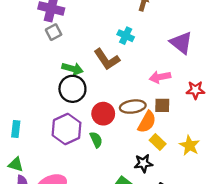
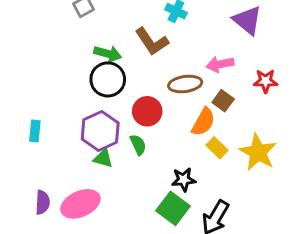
brown square: (162, 105) -> (223, 101), turned 35
brown ellipse: (133, 107) -> (185, 84), moved
yellow star: (189, 146) -> (258, 152), size x1.4
black star: (143, 163) -> (184, 180), moved
green triangle: (16, 164) -> (103, 158), moved

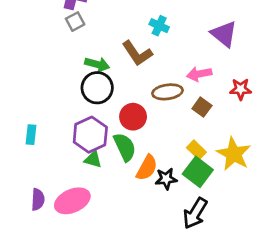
orange semicircle: (203, 122) -> (147, 168), moved
green semicircle: (138, 145) -> (125, 147), size x1.5
green square: (173, 208) -> (198, 172), moved

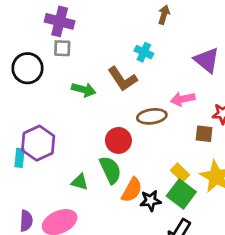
gray square: (75, 22) -> (62, 48), turned 30
black circle: (97, 88) -> (27, 68), moved
brown square: (202, 107) -> (204, 134), moved, turned -30
purple hexagon: (90, 135) -> (38, 143), moved

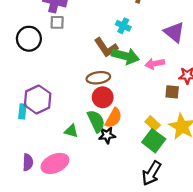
green arrow: (84, 90) -> (125, 56), moved, size x1.4
brown ellipse: (152, 116) -> (98, 78), moved
orange semicircle: (132, 190) -> (114, 118), moved
black star: (151, 201) -> (107, 135), moved

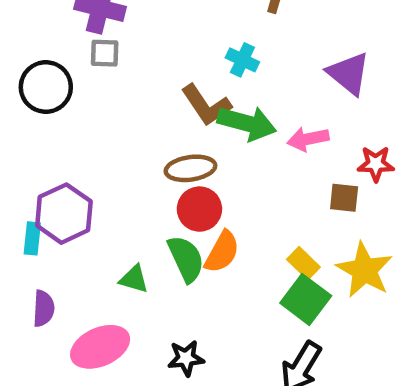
black star: (107, 135) -> (186, 358), moved
purple semicircle: (28, 162) -> (44, 308), moved

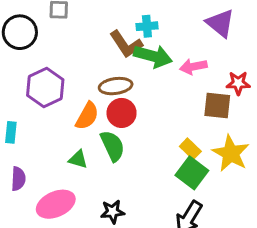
cyan cross: (242, 60) -> (147, 26), moved, turned -30
brown square: (344, 198) -> (217, 105), size x1.4
purple hexagon: (64, 214) -> (45, 88), moved
orange semicircle: (222, 252) -> (87, 116), moved

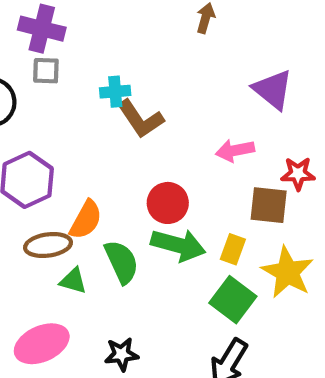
cyan cross: (147, 26) -> (115, 92), moved
green arrow: (153, 56) -> (178, 245), moved
brown ellipse: (116, 86) -> (48, 245), moved
red circle: (122, 113) -> (168, 203), moved
yellow rectangle: (190, 149) -> (233, 249), moved, turned 66

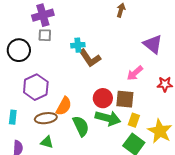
purple cross: (42, 29) -> (43, 15), turned -30
pink arrow: (235, 150) -> (135, 73), turned -30
brown square: (269, 205) -> (125, 99), moved
green triangle: (73, 281) -> (47, 142), moved

